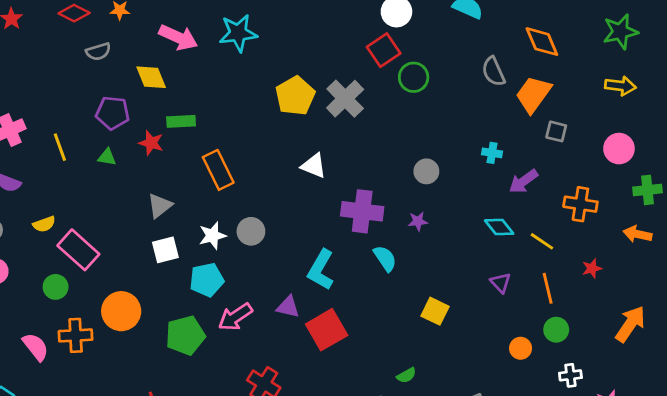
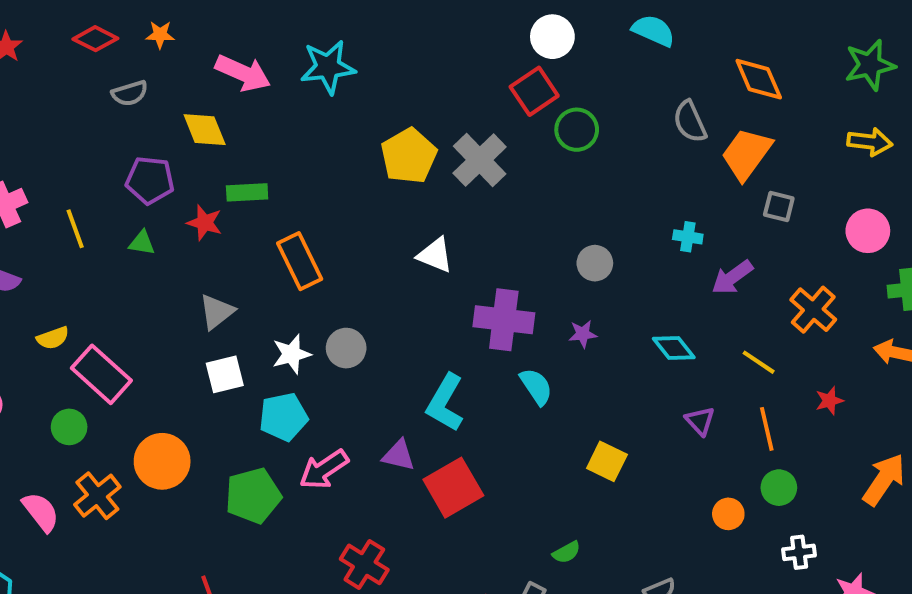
orange cross: (580, 204) -> (813, 310), turned 32
cyan diamond: (499, 227) -> (674, 348), moved
orange cross: (76, 335) -> (97, 496), turned -36

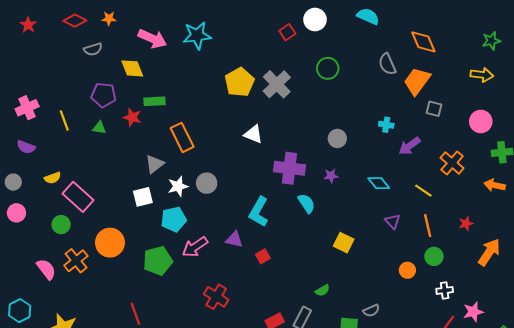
green star: (870, 65) -> (491, 41), moved, size x0.7
red square: (534, 91) -> (287, 32), moved, size x0.7
gray triangle: (217, 312) -> (155, 164), moved
red star: (829, 401) -> (466, 223), moved
red square: (453, 488) -> (263, 256), size x0.5

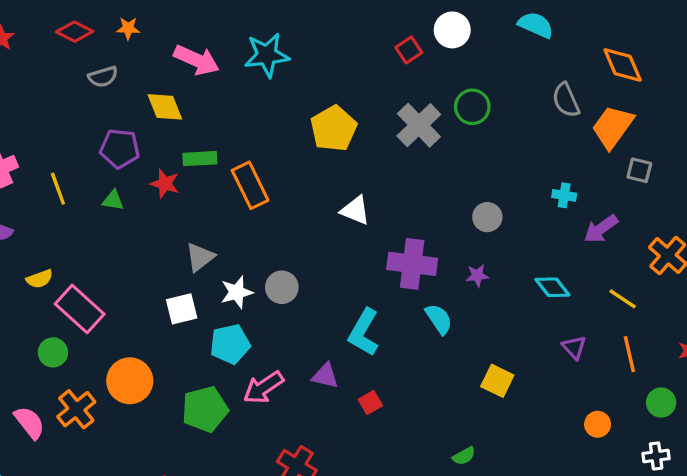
gray cross: (277, 84) -> (419, 125), moved
orange rectangle: (182, 137) -> (250, 185), moved
green circle: (434, 256) -> (661, 403), moved

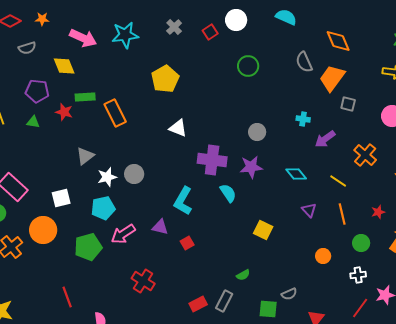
gray cross: (419, 125) -> (174, 27), moved, size x0.6
purple star: (477, 276) -> (251, 167), size x1.6
white square: (182, 309) -> (61, 198), moved

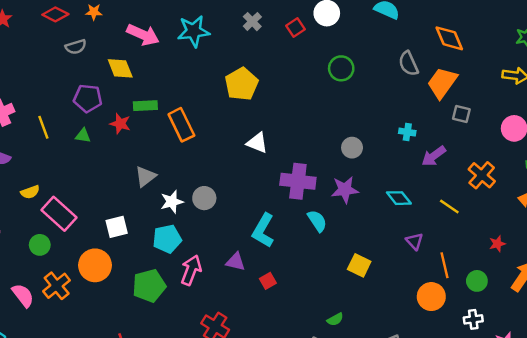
orange line: (342, 214) -> (444, 265), moved
pink arrow: (123, 234) -> (191, 270), turned 145
orange circle: (323, 256) -> (431, 297), size x1.5

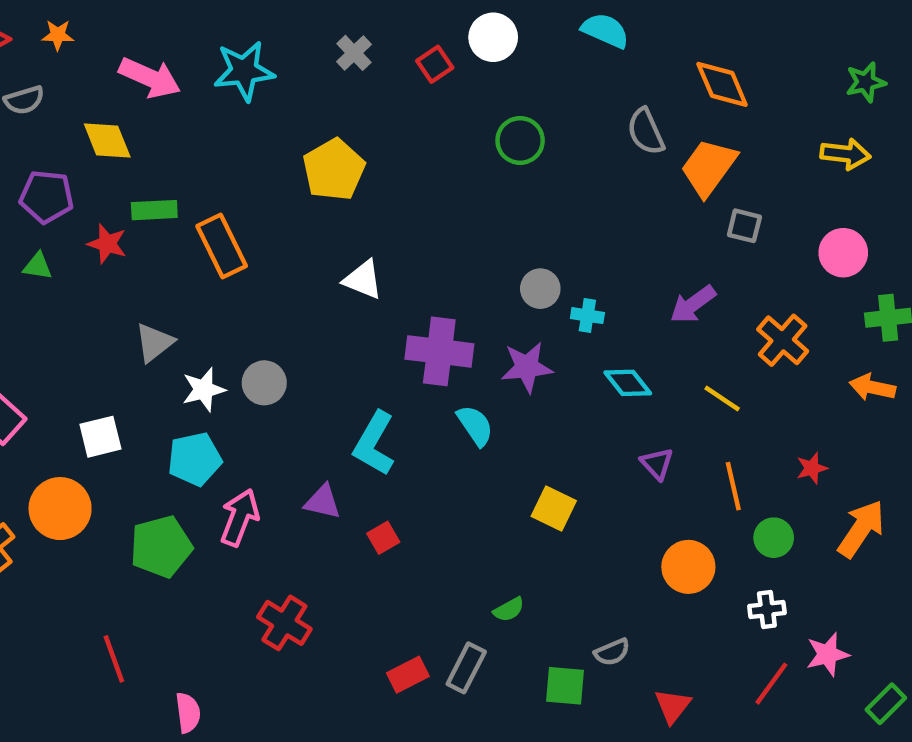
cyan cross: (407, 132) -> (587, 316), moved
orange line: (444, 265) -> (733, 486), moved

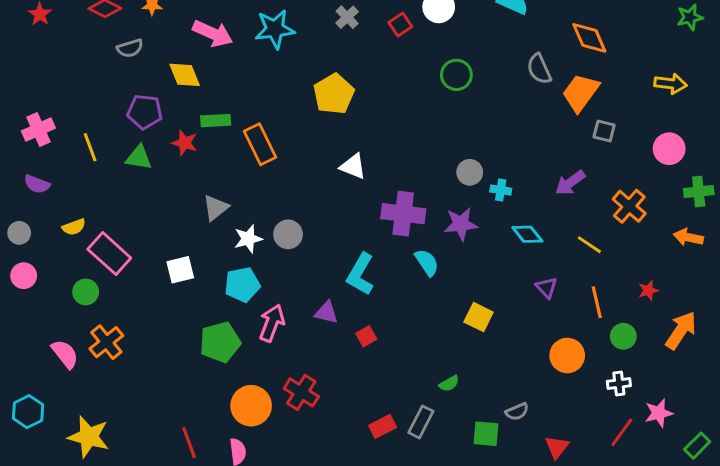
green star: (866, 82) -> (690, 17), moved
green triangle: (38, 266) -> (139, 158), size x1.4
orange circle: (60, 509) -> (251, 406), moved
red line: (114, 659) -> (189, 443), moved

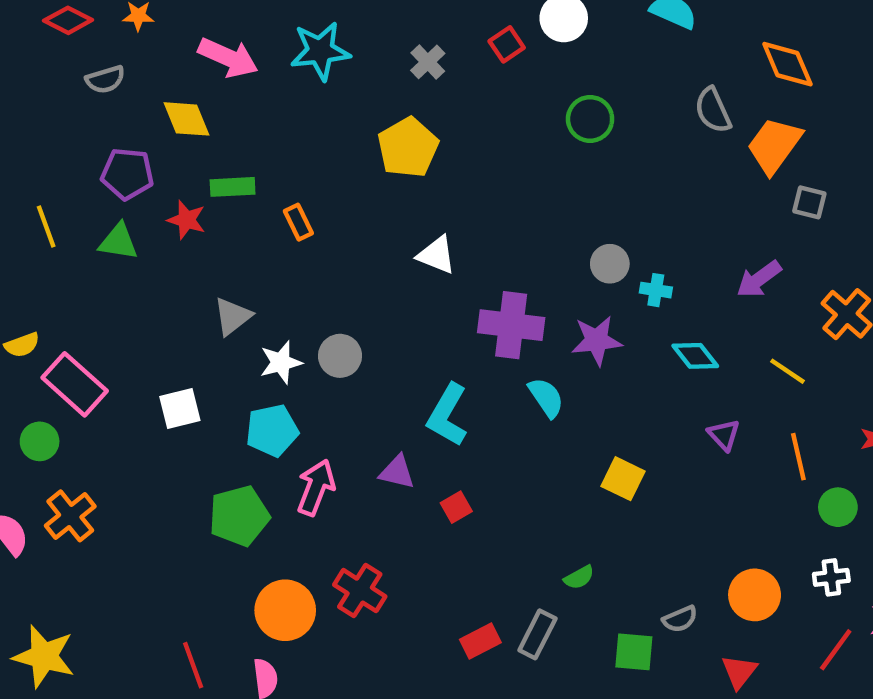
gray cross: (347, 17) -> (428, 62), moved
orange rectangle: (260, 144) -> (298, 222), size x0.6
orange circle: (567, 355) -> (755, 595), moved

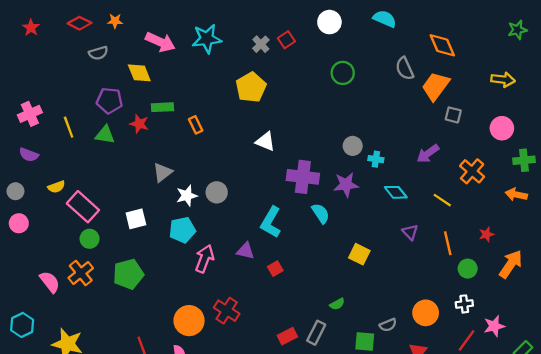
red square: (507, 44) -> (286, 40), moved
green circle: (40, 441) -> (90, 239), moved
green pentagon: (239, 516) -> (128, 274), moved

